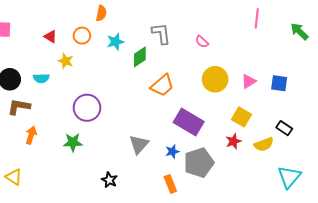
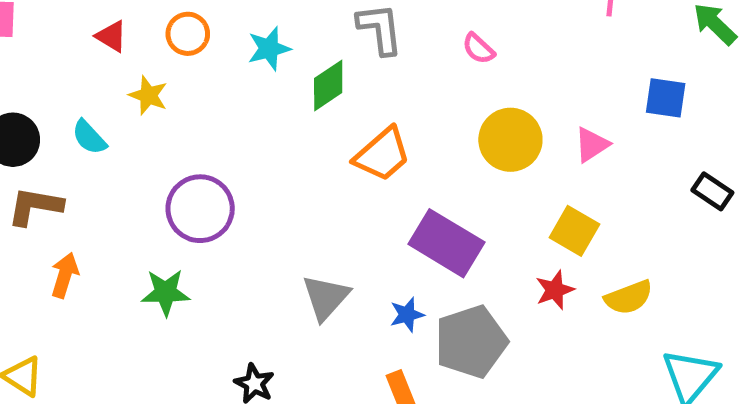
cyan semicircle: (41, 78) -> (89, 137), turned 49
blue square: (279, 83) -> (666, 98), moved
black rectangle: (284, 128) -> (712, 191), moved

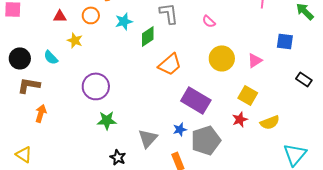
red triangle: (111, 36) -> (60, 16), turned -32
green star: (166, 292) -> (107, 120), moved
gray triangle: (326, 297) -> (148, 138), moved

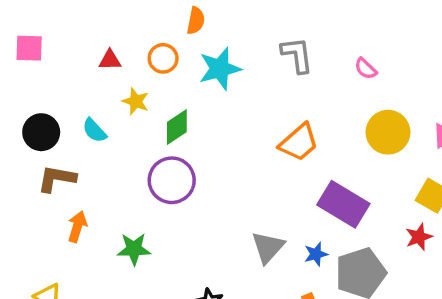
cyan star: (124, 21) -> (220, 69), size x1.4
green diamond: (148, 36) -> (177, 127), moved
green star: (107, 120) -> (134, 249), moved
gray triangle: (148, 138) -> (268, 247), moved

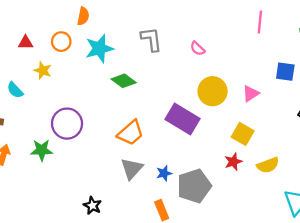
green diamond: (177, 127) -> (124, 81), moved, turned 70
orange trapezoid: (299, 142) -> (131, 133), moved
purple rectangle: (343, 204) -> (182, 119), moved
green star: (134, 249) -> (42, 150), moved

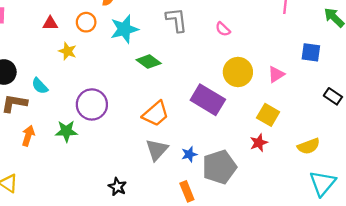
cyan semicircle: (15, 90) -> (40, 86), moved
yellow semicircle: (268, 165) -> (309, 146), moved

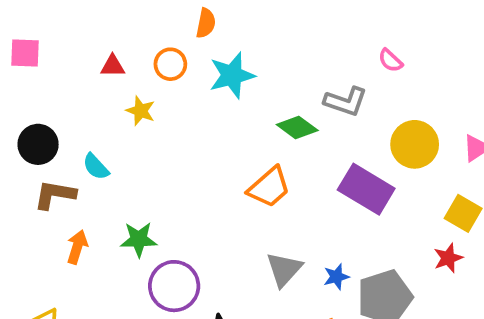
gray L-shape: (177, 20) -> (346, 101), moved, turned 116
pink semicircle: (223, 29) -> (390, 60), moved
green diamond: (149, 62) -> (297, 128), moved
purple circle: (92, 104) -> (174, 286), moved
orange trapezoid: (156, 114) -> (269, 187), moved

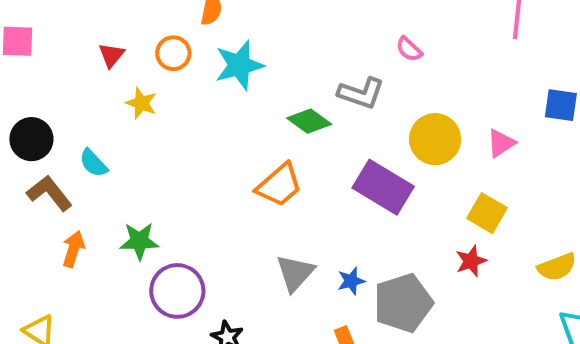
red triangle: (113, 66) -> (111, 55), turned -50
brown L-shape: (55, 195) -> (49, 193), turned 42

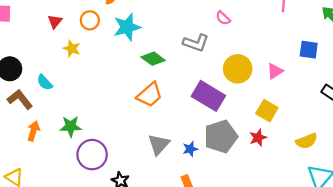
green diamond: (309, 121) -> (153, 59), moved
gray pentagon: (403, 303) -> (221, 137), moved

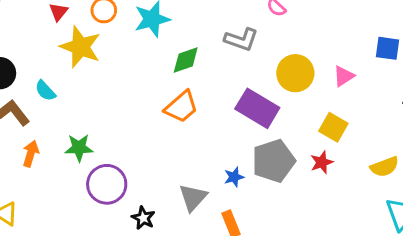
yellow star: (72, 49) -> (80, 47), size x1.8
green diamond: (153, 59) -> (186, 60), turned -55
gray triangle: (159, 144) -> (193, 197), moved

